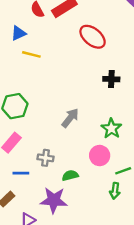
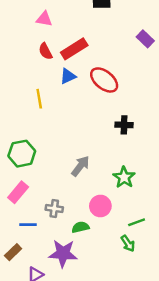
blue triangle: (18, 33) -> (68, 76), moved
yellow line: (31, 54) -> (39, 99), turned 66
pink circle: (100, 156) -> (100, 206), moved
green arrow: (115, 191) -> (128, 243), turned -42

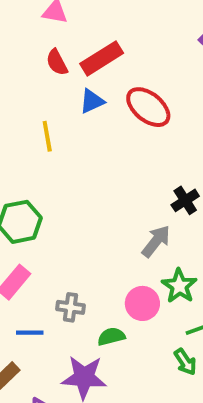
black cross: (124, 125) -> (185, 200), moved, turned -35
gray arrow: (80, 166) -> (156, 241), moved
green star: (124, 177) -> (179, 286), moved

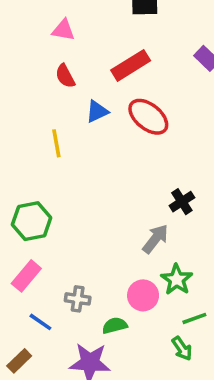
red rectangle: (102, 58) -> (131, 65), moved
blue line: (30, 333) -> (40, 322), turned 35

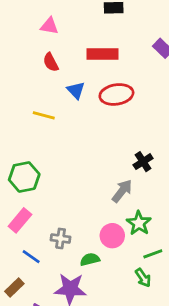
red rectangle: (131, 65) -> (102, 54), turned 32
blue triangle: (97, 111) -> (76, 90), turned -48
red ellipse: (148, 117) -> (116, 94), turned -48
yellow line: (56, 143) -> (44, 115), turned -65

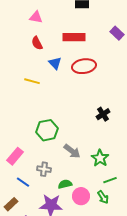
green hexagon: (24, 177) -> (47, 130), moved
gray arrow: (122, 191) -> (72, 151), moved, turned 90
pink circle: (112, 236) -> (81, 196), moved

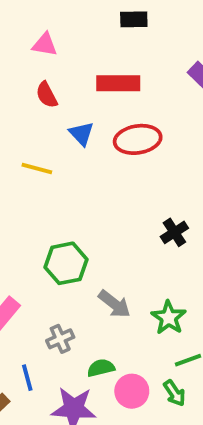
gray cross: (44, 169) -> (60, 339), turned -32
blue line: (23, 182) -> (27, 378), moved, turned 40

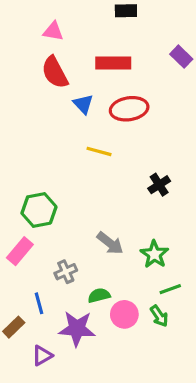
red semicircle: (47, 95) -> (55, 72), size x1.5
yellow line: (37, 168) -> (99, 151), moved
green hexagon: (66, 263) -> (39, 210), moved

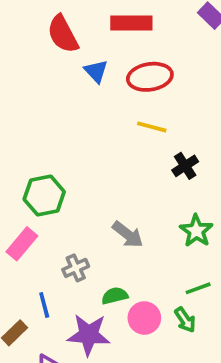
yellow line: (99, 151) -> (152, 127), moved
green star: (154, 254) -> (196, 231), moved

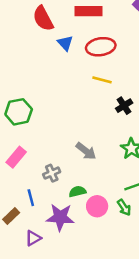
green hexagon: (44, 196) -> (19, 112), moved

